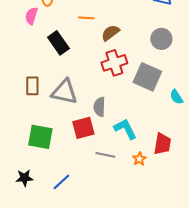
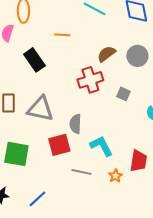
brown semicircle: (110, 33) -> (106, 54), moved
gray square: (147, 77) -> (123, 94), size x0.5

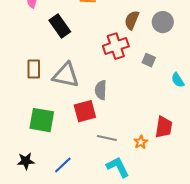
brown semicircle: (106, 54) -> (132, 20), turned -30
cyan L-shape: (101, 146) -> (118, 167), moved

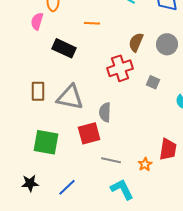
black rectangle: (60, 26) -> (64, 48), turned -30

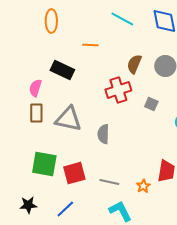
pink semicircle: (37, 21) -> (35, 88), moved
red square: (89, 133) -> (74, 173), moved

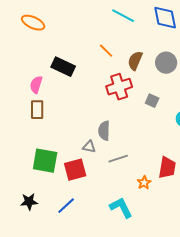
orange ellipse: (51, 21) -> (33, 23), moved, turned -65
orange line: (90, 45) -> (106, 51), moved, turned 42
gray triangle: (68, 119) -> (89, 147), moved, size x0.5
gray line: (109, 182) -> (118, 159), moved, turned -30

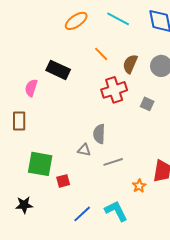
orange ellipse: (33, 23) -> (76, 21), moved, turned -60
brown rectangle: (37, 110) -> (19, 121), moved
red square: (75, 170) -> (63, 181), moved, size x0.6
blue line: (66, 206) -> (82, 214), moved

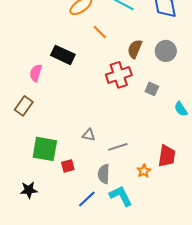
orange line: (101, 54) -> (100, 32), moved
brown rectangle: (19, 121) -> (24, 106), turned 36
gray semicircle: (99, 134) -> (104, 174), moved

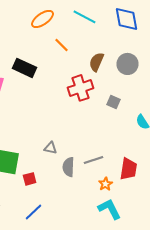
gray line: (118, 147) -> (94, 160), moved
gray semicircle: (104, 174) -> (68, 167), moved
cyan L-shape: (121, 196) -> (110, 209), moved
blue line: (87, 199) -> (34, 212), moved

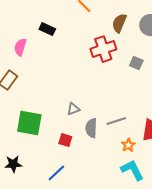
black rectangle: (24, 68) -> (47, 29), size x0.7
gray triangle: (50, 148) -> (73, 109), turned -32
red square: (30, 179) -> (65, 140), moved, turned 32

